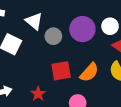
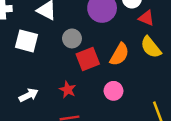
gray circle: (53, 36) -> (72, 38), moved

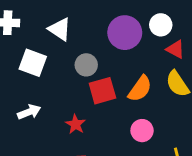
pink circle: (114, 91) -> (142, 131), moved
white arrow: (29, 95) -> (29, 112), moved

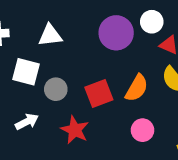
white triangle: (60, 29) -> (50, 35), turned -35
gray circle: (86, 65) -> (56, 89), moved
red star: (75, 124) -> (75, 130), size x1.4

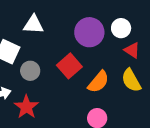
red square: (99, 94) -> (69, 66), moved, turned -30
red star: (75, 130) -> (26, 107), moved

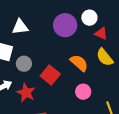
red square: (69, 66) -> (50, 75), moved
orange semicircle: (98, 82) -> (79, 63), turned -78

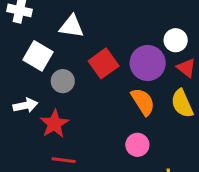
purple circle: (65, 25) -> (148, 63), moved
red square: (50, 75) -> (104, 63), moved

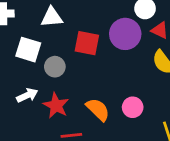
red square: (104, 63) -> (87, 43), turned -30
orange semicircle: (143, 102) -> (98, 110), moved

